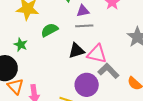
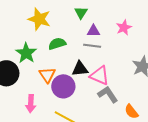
green star: (21, 45) -> (26, 53), size x1.5
purple circle: (87, 85) -> (63, 86), moved
orange triangle: (15, 86) -> (47, 75), moved

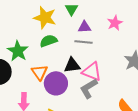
yellow star: (39, 19) -> (45, 18), moved
gray L-shape: (108, 94) -> (89, 88), moved, turned -85

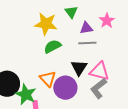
pink star: (115, 23) -> (107, 21), moved
green star: (18, 51) -> (26, 94), moved
black triangle: (72, 65) -> (79, 68), turned -42

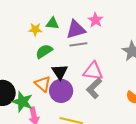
green triangle: (71, 12) -> (52, 23), moved, turned -40
yellow star: (46, 24) -> (35, 29), size x0.6
purple triangle: (86, 28) -> (76, 30), size x1.5
black triangle: (79, 68) -> (60, 72), moved

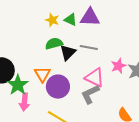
pink star: (96, 20) -> (118, 66), moved
purple triangle: (76, 30) -> (90, 17), moved
black triangle: (60, 72) -> (68, 53), moved

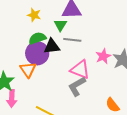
green triangle: (70, 20) -> (60, 25), moved, turned 40
black triangle: (68, 53) -> (52, 46), turned 42
purple circle: (58, 87) -> (37, 53), moved

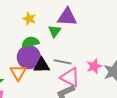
gray line: (72, 40) -> (63, 62), moved
black triangle: (52, 46) -> (42, 65), moved

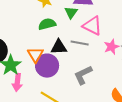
purple circle: (29, 57) -> (47, 66), moved
pink triangle: (70, 77) -> (92, 26), moved

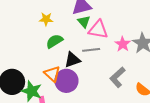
green triangle: (71, 12) -> (84, 22), moved
gray L-shape: (83, 75) -> (117, 77), moved

